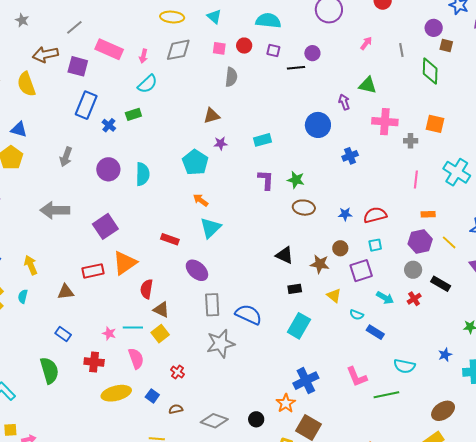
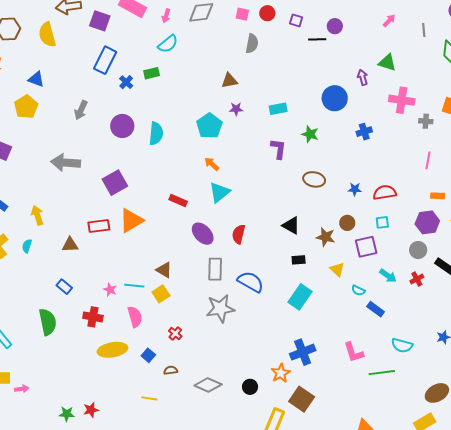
green star: (296, 180) -> (310, 134), moved
red semicircle: (147, 289) -> (239, 234), moved

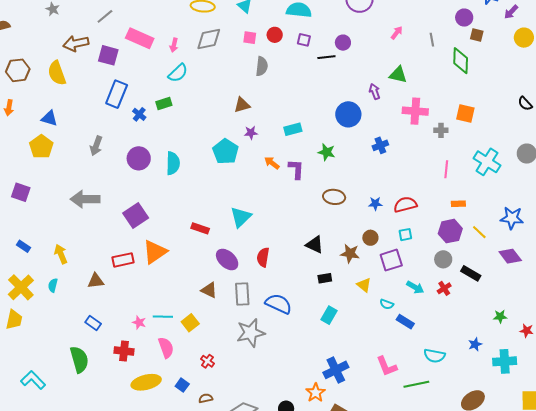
orange arrow: (212, 164) -> (272, 163), moved
brown triangle: (164, 270) -> (209, 290), moved
cyan rectangle: (300, 297) -> (329, 315), size x0.7

